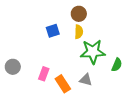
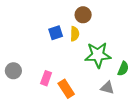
yellow semicircle: (79, 32) -> (75, 34), moved
gray triangle: (86, 80) -> (107, 88), moved

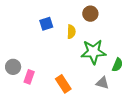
brown circle: (83, 15) -> (90, 14), moved
blue square: (56, 33) -> (46, 24), moved
pink rectangle: (46, 78) -> (29, 77), moved

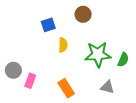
brown circle: (90, 14) -> (83, 14), moved
yellow semicircle: (71, 32) -> (63, 45), moved
green semicircle: (117, 65) -> (123, 60), moved

